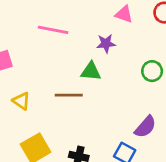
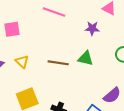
green triangle: (91, 71) -> (86, 58), moved

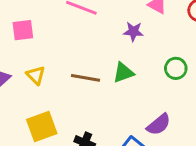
green triangle: (86, 58) -> (123, 73), turned -35

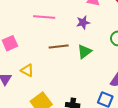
brown line: (86, 78) -> (59, 46), moved

